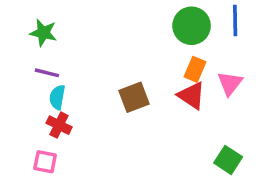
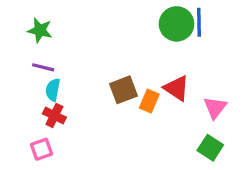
blue line: (235, 21) -> (199, 22), moved
orange rectangle: (195, 69) -> (149, 101), moved
pink triangle: (230, 83) -> (215, 107), moved
pink square: (45, 162) -> (42, 149), turned -30

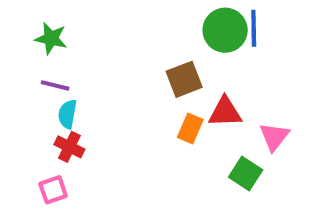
red triangle: (177, 88) -> (225, 112), turned -36
brown square: (124, 90) -> (184, 79), moved
green square: (210, 148) -> (246, 173), moved

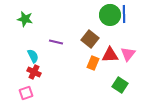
brown square: (184, 79) -> (90, 39), turned -30
purple line: (55, 85) -> (56, 42), moved
cyan semicircle: (67, 114) -> (33, 56), turned 144
pink triangle: (274, 137) -> (128, 54), moved

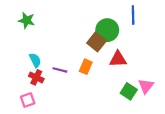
green circle: (110, 15) -> (107, 30), moved
purple line: (56, 42) -> (60, 70), moved
pink triangle: (128, 54) -> (146, 86), moved
orange rectangle: (93, 63) -> (86, 67), moved

